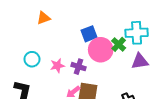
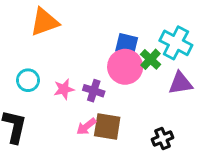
orange triangle: (44, 18) -> (44, 22), size x1.5
cyan cross: (137, 33) -> (176, 43), turned 30
blue square: (89, 34) -> (127, 44), moved, turned 35

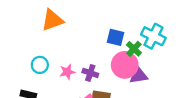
pink circle: (125, 67) -> (125, 65), moved
purple triangle: (180, 83) -> (138, 75), moved

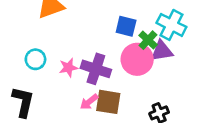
purple cross: (90, 73) -> (96, 69), size x1.5
purple triangle: (138, 75) -> (162, 51), moved

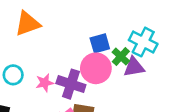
blue square: (126, 26) -> (100, 43), turned -30
pink circle: (137, 59) -> (96, 68), moved

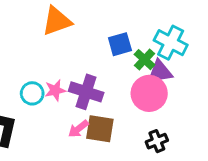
orange triangle: (28, 24) -> (57, 21), moved
pink circle: (96, 68) -> (149, 93), moved
cyan circle: (13, 75) -> (32, 93), moved

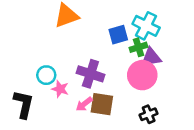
cyan cross: (171, 43) -> (146, 26), moved
green cross: (145, 60) -> (138, 47), turned 30
pink star: (55, 90) -> (60, 89), moved, turned 30

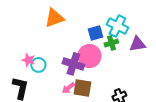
purple triangle: (151, 57) -> (137, 44), moved
pink circle: (142, 75) -> (89, 56), moved
pink star: (60, 89) -> (28, 60), moved

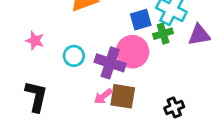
pink star: (28, 60) -> (35, 41), moved
cyan circle: (38, 65) -> (74, 56), moved

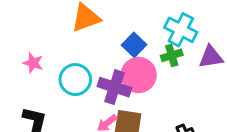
blue square: (141, 20) -> (134, 45), moved, turned -30
cyan circle: (74, 56) -> (75, 80), size x1.4

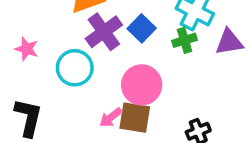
pink circle: (139, 75) -> (142, 85), moved
purple cross: (114, 87) -> (104, 32), moved, turned 36

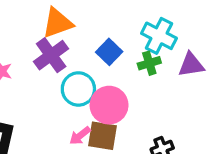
purple cross: (104, 32) -> (51, 55), moved
cyan circle: (75, 68) -> (78, 89), moved

